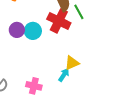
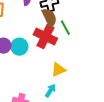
yellow triangle: (72, 63) -> (58, 70), moved

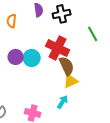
brown semicircle: (49, 18) -> (67, 66), moved
green line: (65, 28) -> (93, 34), moved

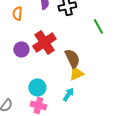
red cross: (58, 48) -> (44, 42), moved, turned 30
cyan circle: (32, 58) -> (37, 87), moved

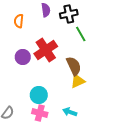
green line: (98, 26) -> (81, 34), moved
cyan arrow: (68, 94) -> (70, 112), moved, turned -104

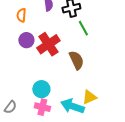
purple circle: (23, 57) -> (26, 40), moved
yellow triangle: (78, 81) -> (89, 97), moved
cyan arrow: (70, 112) -> (72, 106), size x1.6

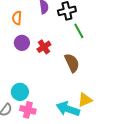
red cross: (48, 44) -> (44, 47), size x0.6
cyan circle: (41, 89) -> (20, 92), moved
pink cross: (42, 107) -> (28, 110), moved

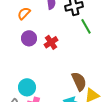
orange semicircle: (17, 18) -> (24, 13), turned 40
brown semicircle: (72, 63) -> (79, 81), moved

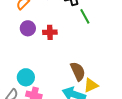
red cross: (51, 42) -> (50, 32), turned 32

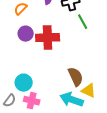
red cross: (50, 32) -> (48, 38), size x1.6
yellow triangle: (91, 85) -> (89, 91), turned 49

